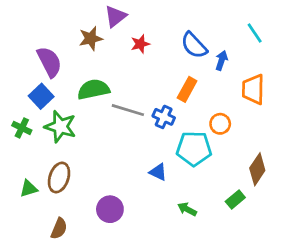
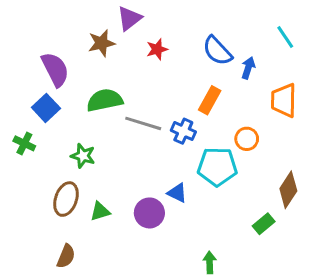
green star: (60, 127) -> (83, 156), moved, size x0.7
green triangle: (29, 189) -> (100, 211), moved
purple circle: (110, 209) -> (149, 213), moved
green arrow: (187, 209) -> (210, 262), moved, turned 60

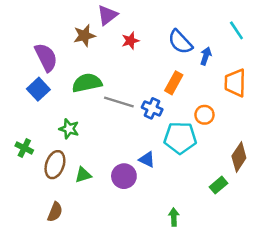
green cross: (24, 143) -> (24, 148), moved

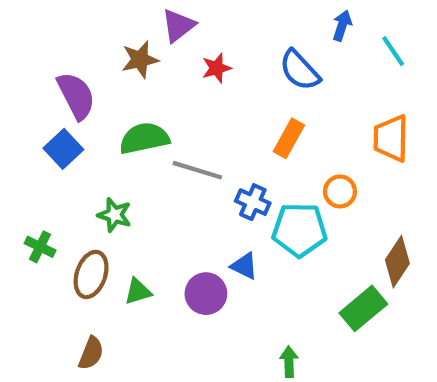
blue arrow: (206, 56) -> (342, 26), moved
blue cross: (152, 108) -> (253, 202), moved
green rectangle: (219, 185) -> (363, 308), size x1.5

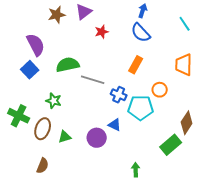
blue arrow: (342, 26) -> (143, 11), moved
brown star: (140, 60) -> (57, 15), moved
green cross: (40, 247) -> (19, 116), size x1.5

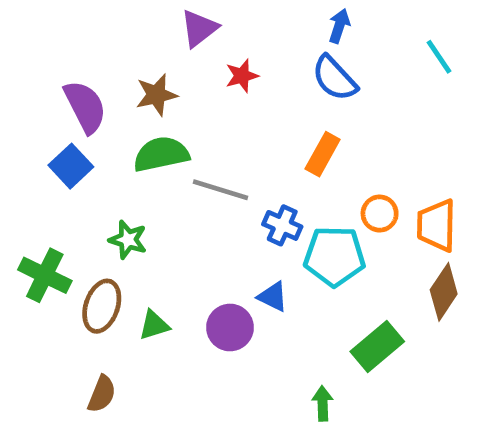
brown star: (57, 15) -> (156, 95), moved
orange trapezoid: (184, 65) -> (437, 225), moved
green rectangle: (171, 145) -> (377, 346), moved

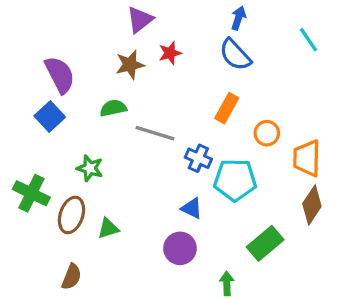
brown star: (156, 95) -> (130, 65), moved
green semicircle: (161, 154) -> (113, 108), size x0.7
orange circle: (380, 214) -> (267, 133), moved
purple circle: (230, 327) -> (180, 248), moved

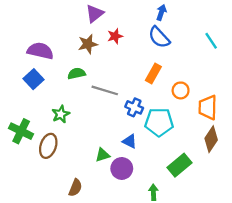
cyan line: (309, 40) -> (211, 41), moved
purple semicircle: (60, 75) -> (40, 51), turned -50
green star: (90, 168) -> (61, 114), turned 30
green triangle: (108, 228) -> (103, 155), moved
brown semicircle: (71, 277) -> (75, 188), moved

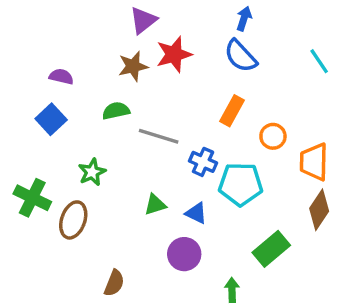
red star: (115, 36) -> (174, 54), size x1.5
purple semicircle: (40, 51) -> (61, 77), size x0.6
green triangle: (103, 155) -> (155, 205), moved

